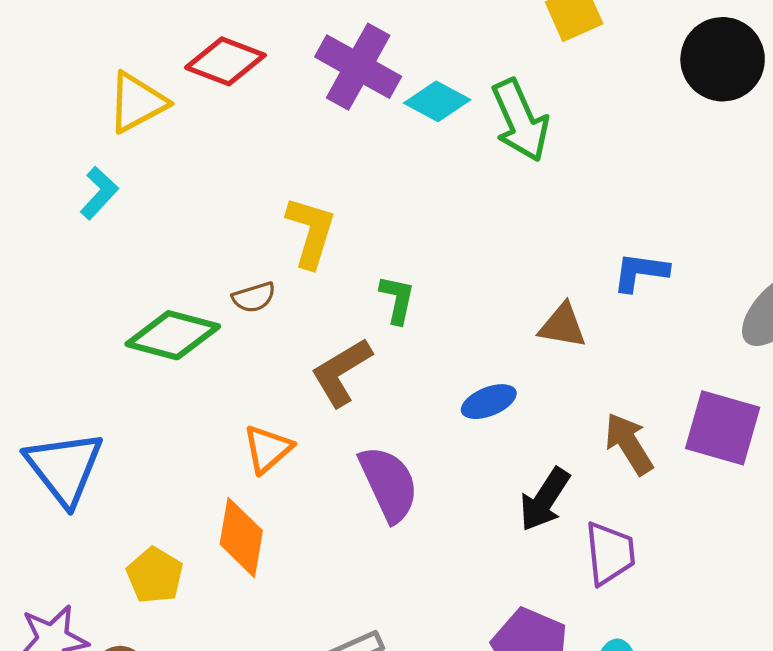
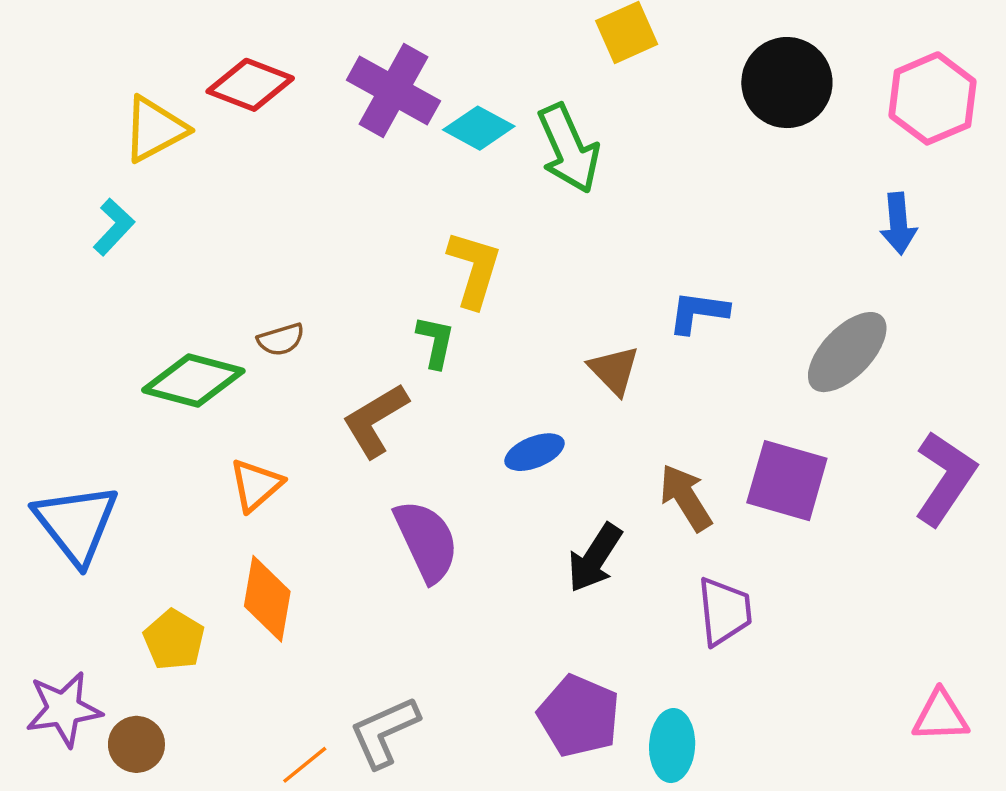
yellow L-shape: (311, 232) -> (474, 269), moved
brown triangle: (562, 326) -> (614, 370), turned 36
orange triangle: (268, 449) -> (256, 485), moved
purple trapezoid: (610, 553) -> (724, 611), moved

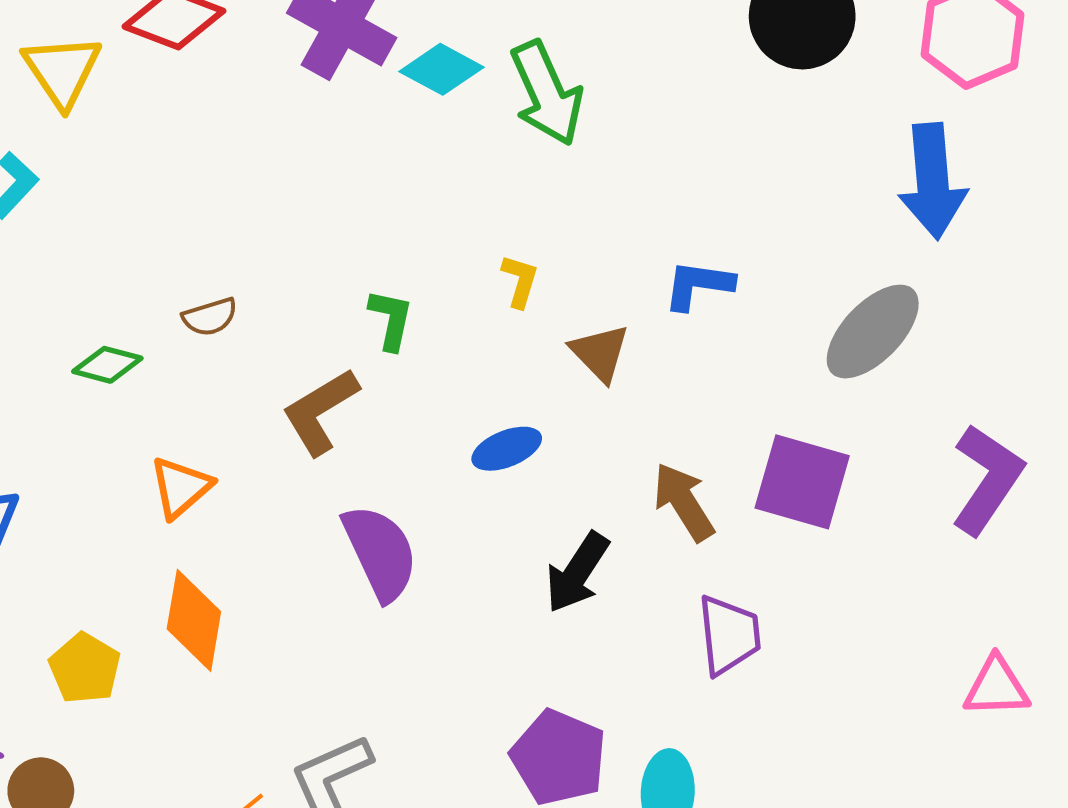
yellow triangle: (155, 129) -> (62, 71), turned -36
blue arrow: (898, 224) -> (933, 181), size x1.6
yellow L-shape: (474, 269) -> (520, 281), moved, size x0.6
green diamond: (193, 380) -> (107, 365), size x0.6
pink triangle: (940, 716) -> (996, 687), moved

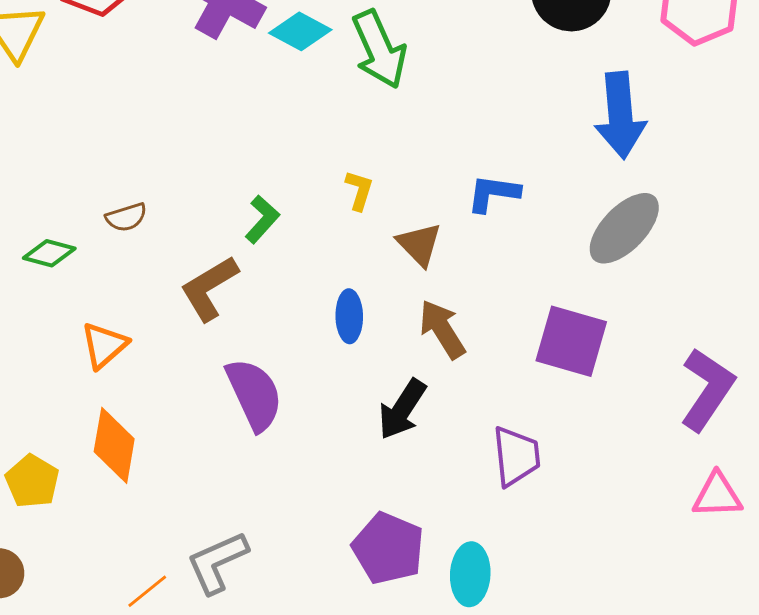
blue arrow: (933, 181) -> (620, 115), moved
green L-shape: (391, 320) -> (262, 219), turned 30
blue ellipse: (507, 449) -> (349, 316), turned -69
purple L-shape: (987, 479) -> (707, 389), moved
brown arrow: (684, 502) -> (442, 329), moved

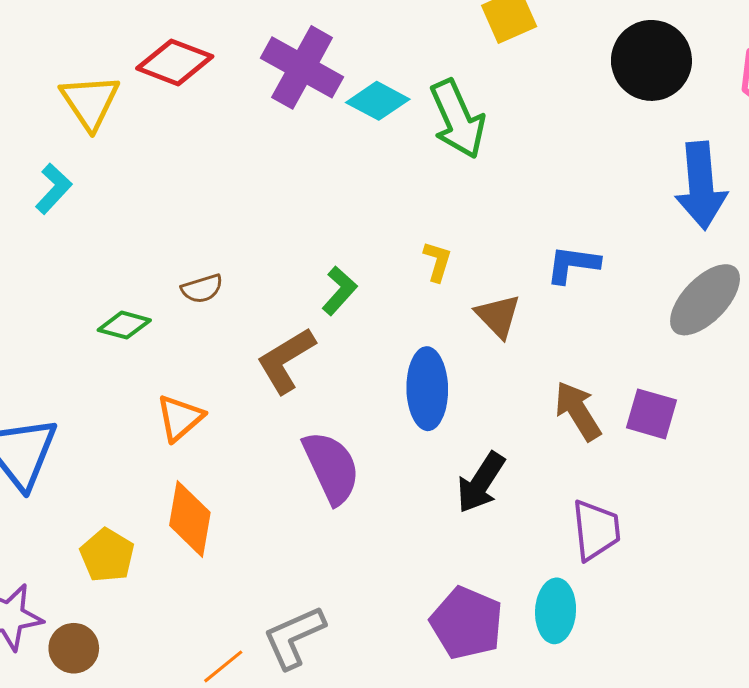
blue ellipse: (349, 316) -> (427, 389), size x1.5
brown arrow: (442, 329) -> (578, 411), moved
purple square: (571, 341) -> (651, 414), size x0.7
cyan ellipse: (470, 574) -> (556, 611), moved

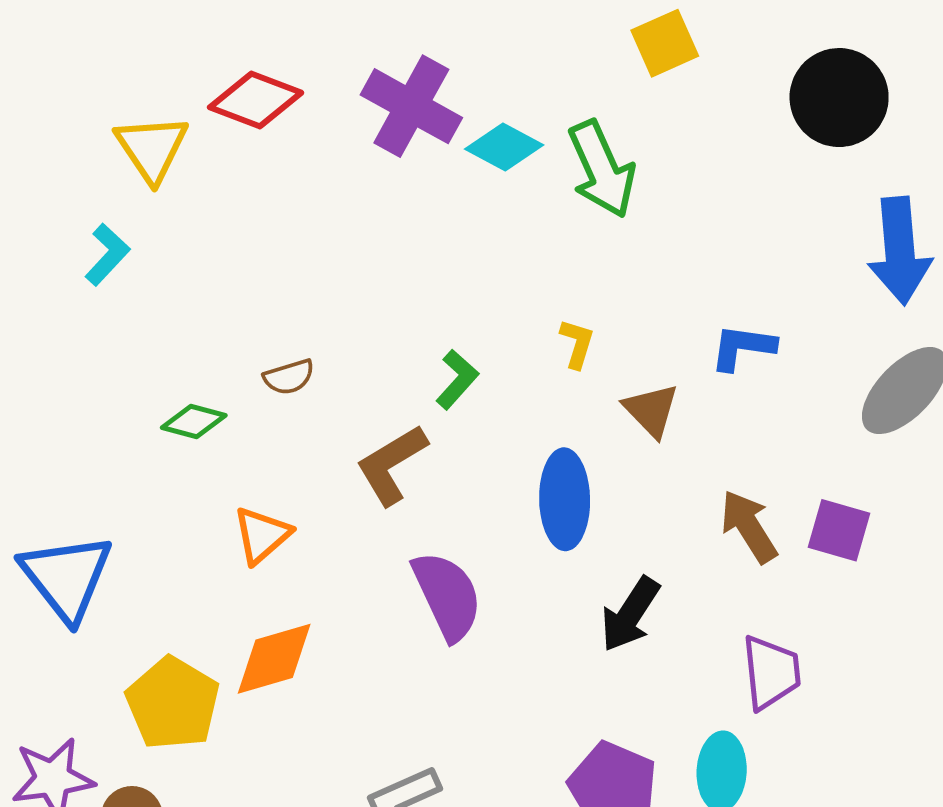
orange diamond: (190, 519) -> (274, 659), turned 64
yellow pentagon: (107, 555) -> (173, 703), size x1.4

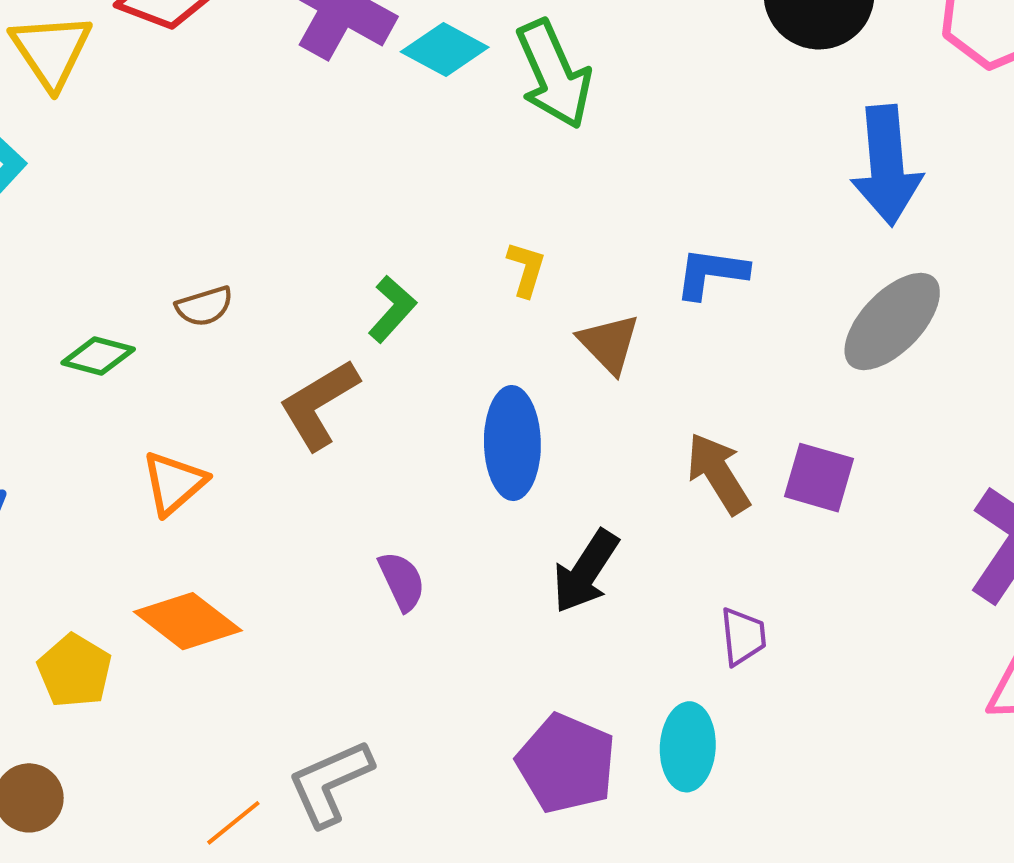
purple semicircle: (447, 596) -> (402, 581), moved, size x0.6
orange diamond: (274, 659) -> (188, 621), turned 54
purple trapezoid: (771, 672) -> (743, 636), size x0.7
yellow pentagon: (173, 703) -> (75, 671), size x0.7

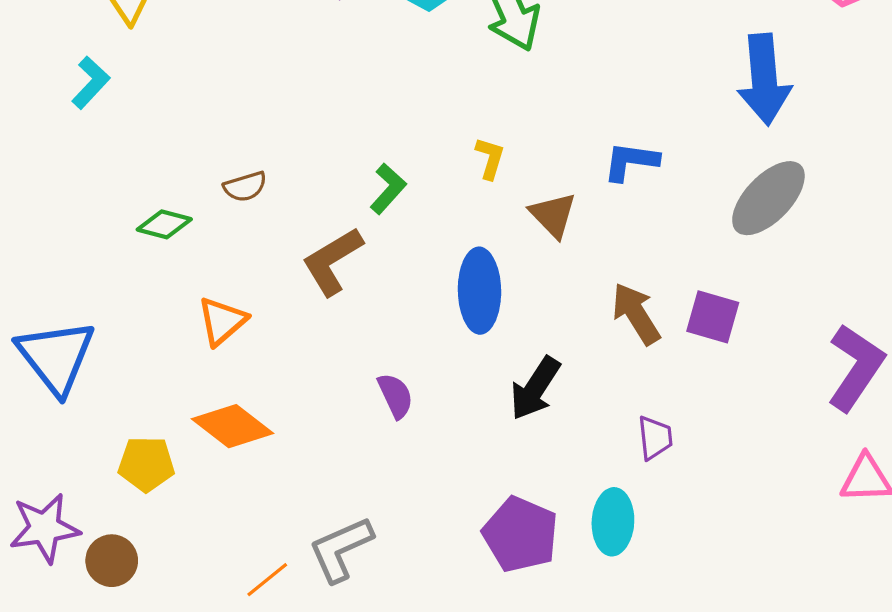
yellow pentagon: (75, 671) -> (146, 464), turned -30

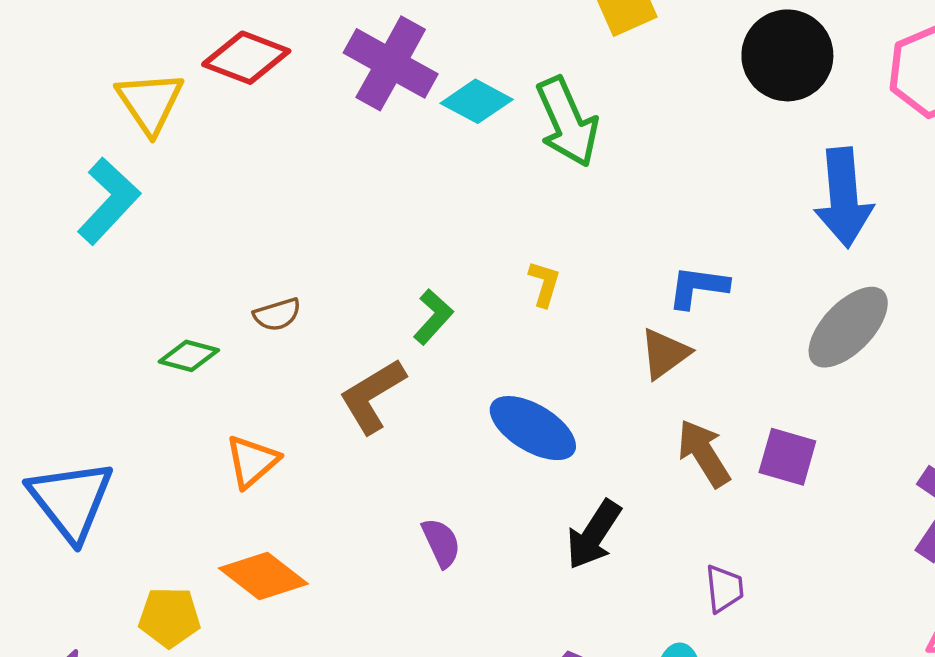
cyan L-shape: (91, 83) -> (109, 201), size x1.5
brown triangle: (553, 215) -> (665, 354), moved, turned 38
blue ellipse: (479, 291) -> (533, 428), turned -58

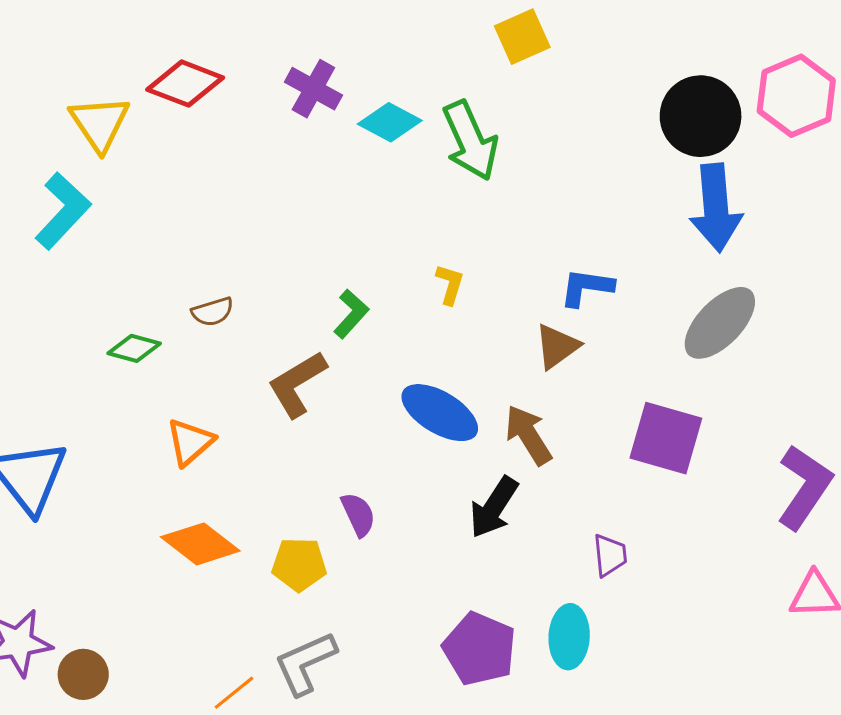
black circle: (787, 55) -> (701, 116), moved
purple cross: (391, 63) -> (313, 89), size x0.7
brown arrow: (704, 453) -> (528, 435), moved
purple square: (787, 457) -> (666, 438), size x1.4
yellow pentagon: (169, 617) -> (299, 564), moved

